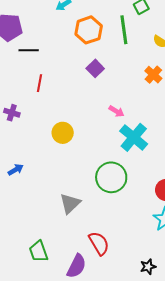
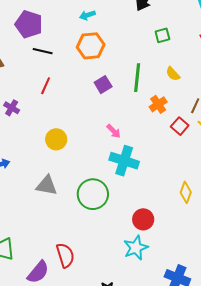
orange hexagon: (89, 30) -> (91, 46), moved
green line: (124, 30) -> (137, 78), moved
cyan cross: (134, 137) -> (124, 161), turned -36
gray triangle: (70, 203) -> (47, 186), moved, turned 40

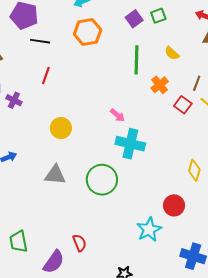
purple square: (103, 85) -> (134, 19), moved
red circle: (143, 219) -> (174, 205), moved
red semicircle: (65, 255) -> (79, 243), size x0.7

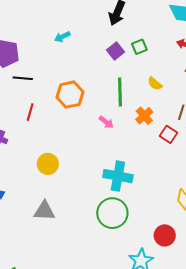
orange hexagon: (88, 32) -> (70, 95), moved
pink arrow: (117, 115) -> (106, 122), moved
green circle: (102, 180) -> (112, 213), moved

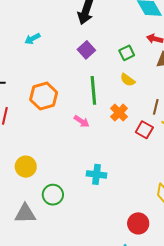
green square: (139, 47) -> (127, 53), moved
cyan cross: (118, 176) -> (96, 174), size x0.7
green circle: (112, 213) -> (53, 195), moved, size x0.7
red circle: (165, 235) -> (138, 223), moved

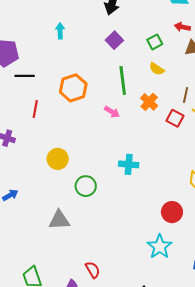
cyan arrow: (32, 39) -> (60, 31), turned 119
gray triangle: (25, 214) -> (59, 220), moved

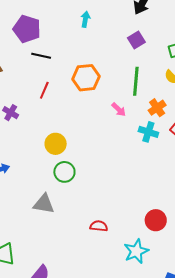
cyan cross: (129, 164) -> (148, 132), moved
green circle: (86, 186) -> (64, 172), moved
red semicircle: (93, 270) -> (99, 226), moved, turned -66

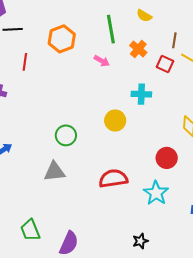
cyan cross: (148, 132) -> (141, 94), moved
yellow circle: (56, 144) -> (115, 121), moved
red semicircle: (99, 226) -> (113, 179), size x1.6

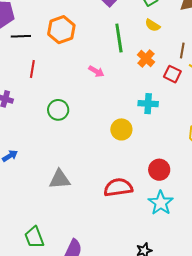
orange hexagon: (62, 39) -> (61, 30), moved
pink arrow: (102, 61) -> (96, 71), moved
green circle: (66, 135) -> (58, 110), moved
red circle: (167, 158) -> (159, 170), moved

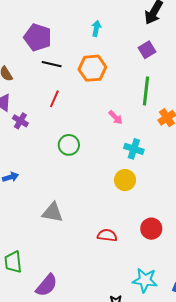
cyan cross: (148, 104) -> (134, 149), moved
red semicircle: (118, 187) -> (107, 235), size x0.7
cyan star: (161, 203) -> (145, 280), moved, turned 30

